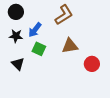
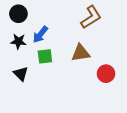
brown L-shape: (64, 15) -> (91, 17), moved
green square: (39, 49) -> (45, 56), turned -32

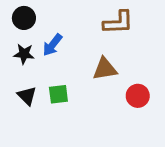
brown L-shape: (91, 17) -> (118, 22), turned 30
green square: (45, 56) -> (58, 94), moved

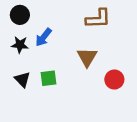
brown triangle: (105, 69) -> (87, 57), turned -50

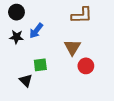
black triangle: (22, 80) -> (26, 80), moved
red circle: (114, 80) -> (86, 66), moved

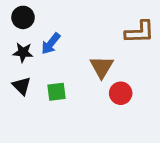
brown L-shape: (82, 15) -> (140, 32), moved
black triangle: (26, 80) -> (22, 86), moved

